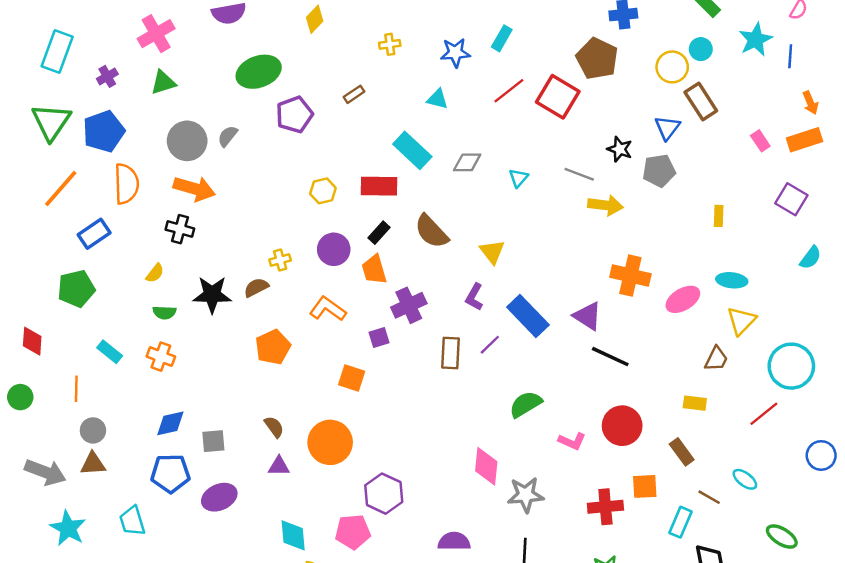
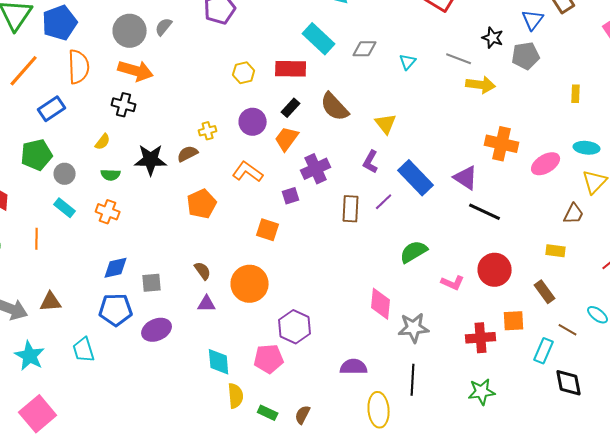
orange trapezoid: (374, 270) -> (287, 139), turned 52
gray circle: (93, 430) -> (65, 174), moved

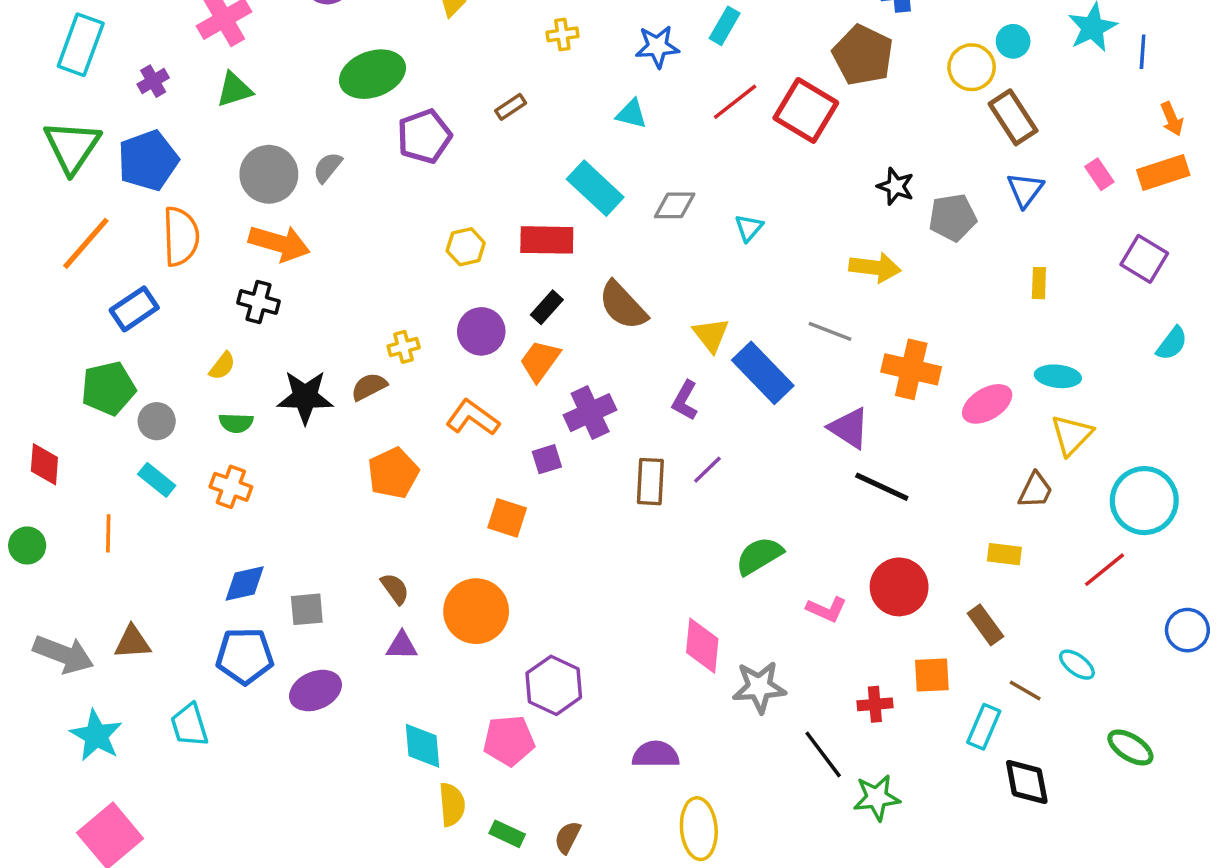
blue triangle: (533, 20) -> (1025, 190), moved
gray line: (459, 59) -> (830, 331), moved
blue rectangle: (416, 178) -> (763, 373), moved
red cross: (481, 338) -> (875, 704), size x0.7
black line: (413, 380) -> (823, 754), moved, turned -40

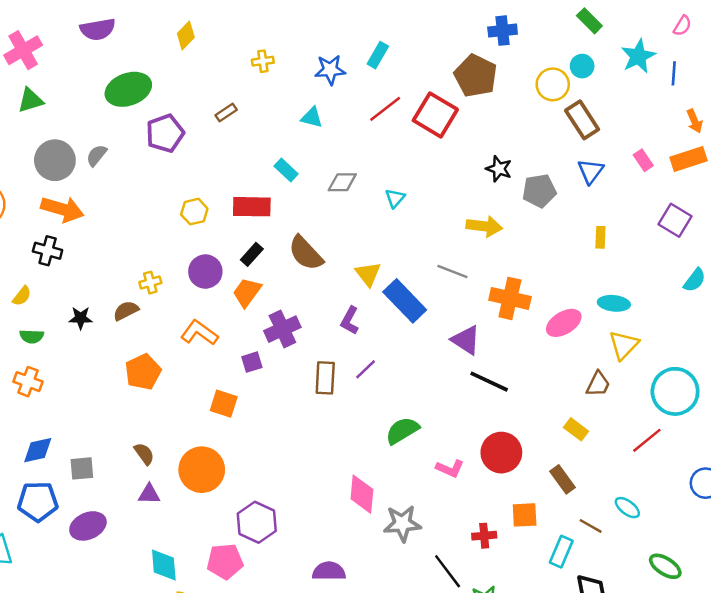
cyan rectangle: (595, 188) -> (286, 170), size x0.6
black star: (305, 397) -> (81, 318), size x0.6
yellow rectangle: (1004, 554) -> (576, 429), turned 30

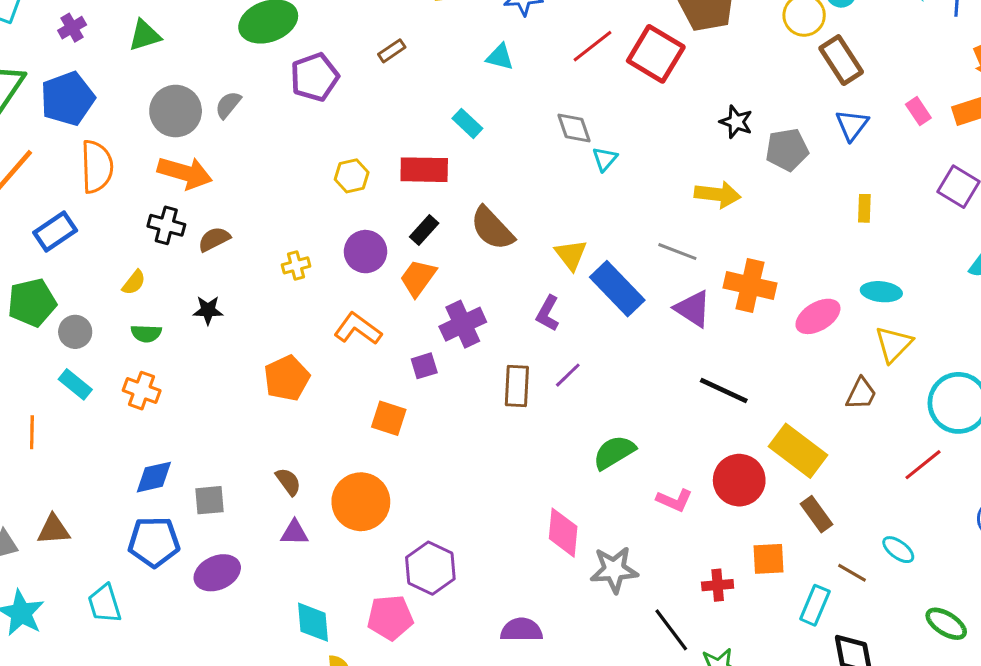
gray diamond: (342, 182) -> (574, 128), moved, turned 72
brown semicircle: (126, 311) -> (214, 239), moved
purple triangle: (466, 340) -> (693, 309), moved
yellow rectangle: (576, 429) -> (798, 451), moved, size x1.8

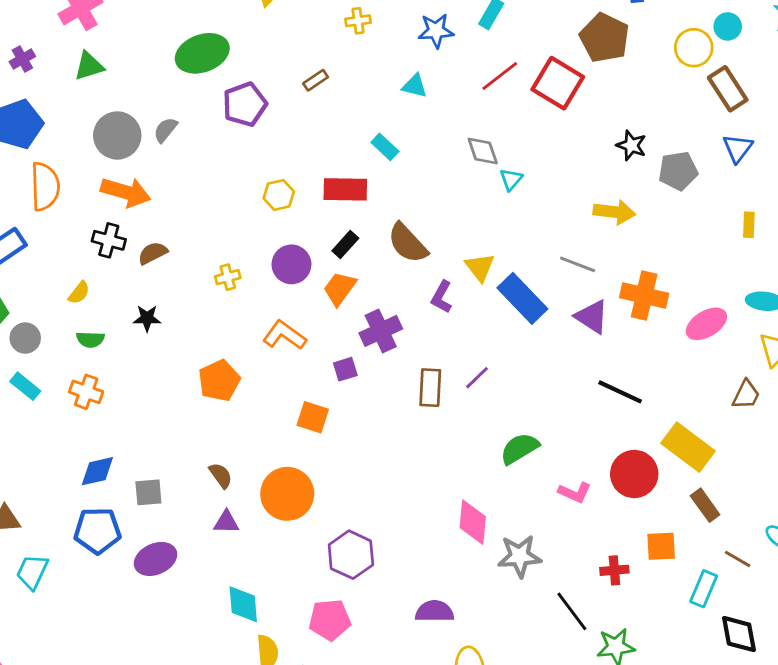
purple L-shape: (548, 313) -> (442, 297), moved
cyan trapezoid: (105, 604) -> (32, 572), moved, turned 42
pink pentagon: (390, 618) -> (330, 620), moved

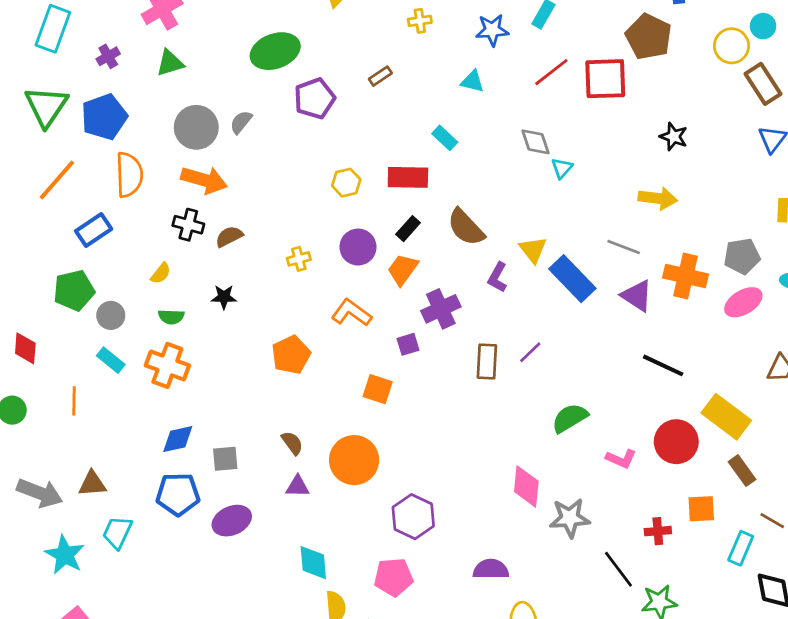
red square: (558, 83) -> (605, 79), turned -33
gray pentagon: (678, 171) -> (742, 256), moved
orange cross: (86, 392) -> (167, 365), size x1.4

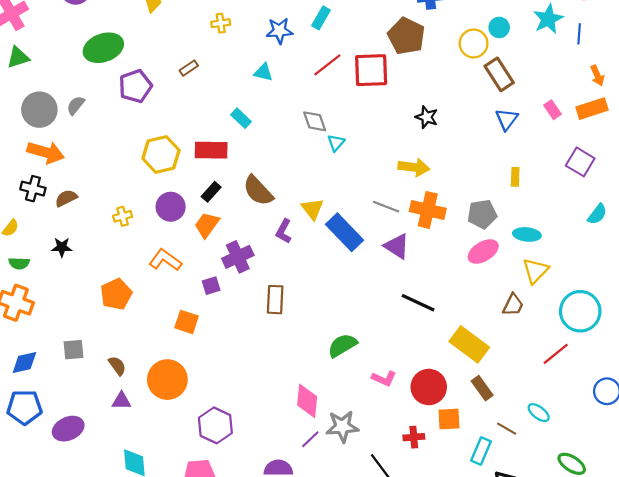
yellow hexagon: (346, 183) -> (161, 154), size x1.6
orange cross: (685, 276) -> (428, 210), moved
purple line: (530, 352) -> (310, 439), moved
red circle: (676, 442) -> (429, 387), moved
gray square: (225, 459) -> (74, 350), moved

